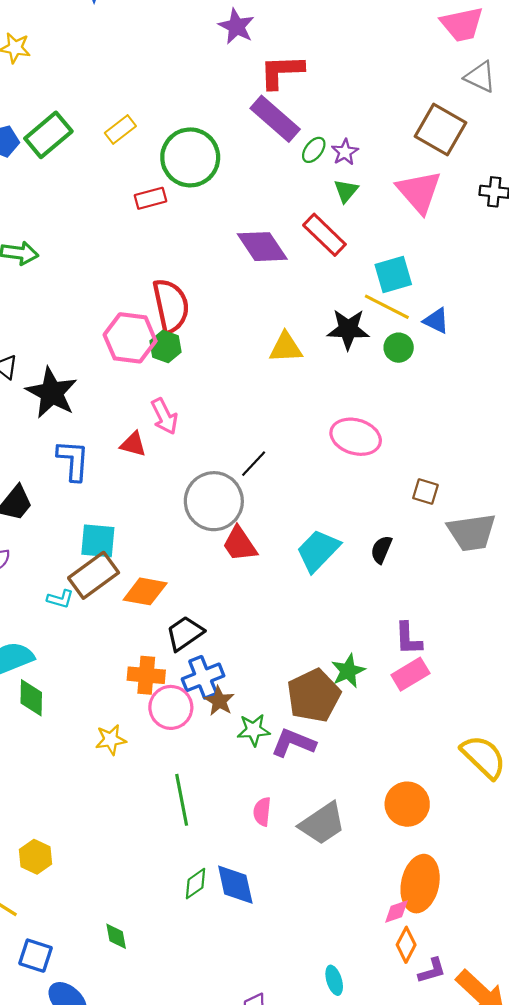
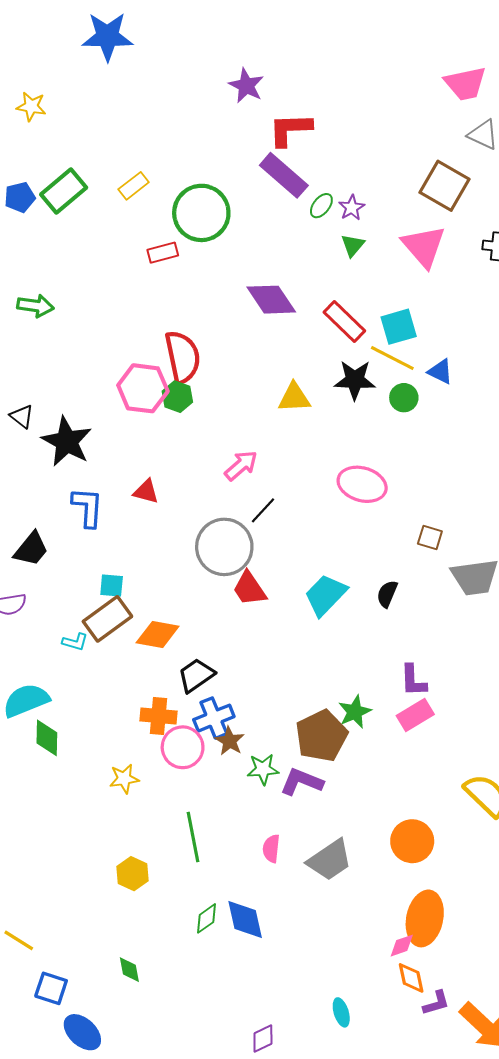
red rectangle: (324, 235) -> (344, 321), moved
pink arrow: (164, 416) -> (241, 465), moved, turned -104
cyan square: (98, 541) -> (112, 586), size x0.7
yellow hexagon: (36, 857) -> (132, 874), moved
orange diamond: (406, 945) -> (411, 978), turned -40

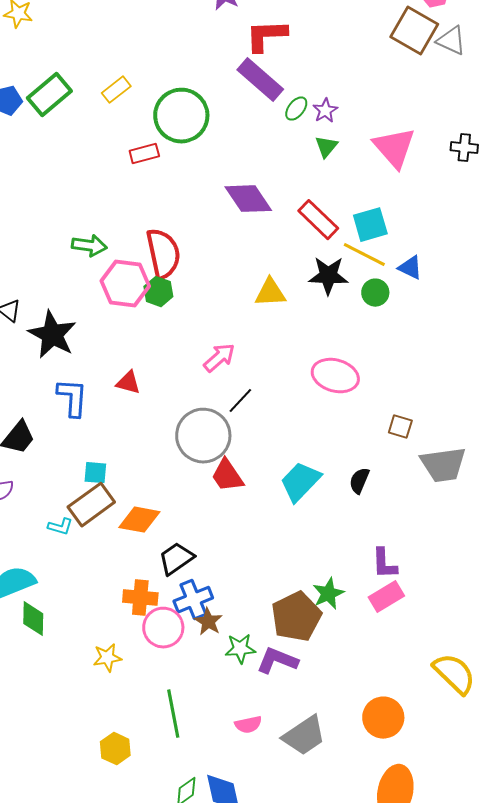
brown square: (445, 186) -> (414, 31), moved
green arrow: (35, 306) -> (89, 246), moved
pink semicircle: (271, 849) -> (248, 725), turned -108

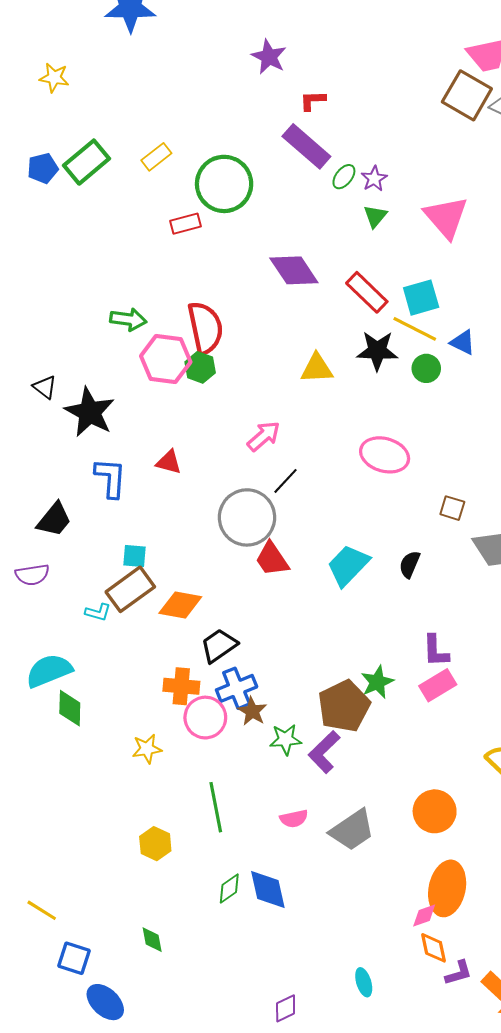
red L-shape: (266, 36) -> (313, 101), size x0.6
purple L-shape: (277, 661) -> (324, 752), turned -66

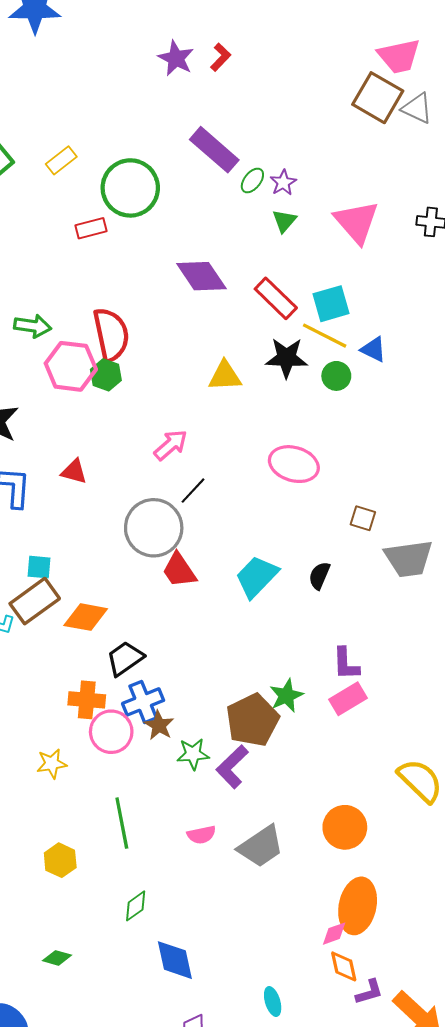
red L-shape: (313, 101) -> (221, 57), moved, turned 136
blue diamond: (268, 889) -> (175, 960), moved
green diamond: (152, 940) -> (57, 958), turned -64

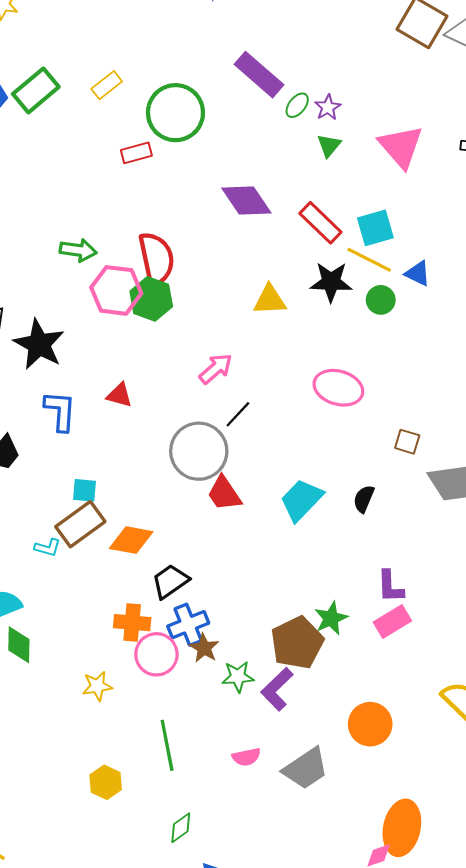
green hexagon: (106, 375) -> (151, 299), size x1.4
orange circle: (345, 827) -> (370, 724), moved

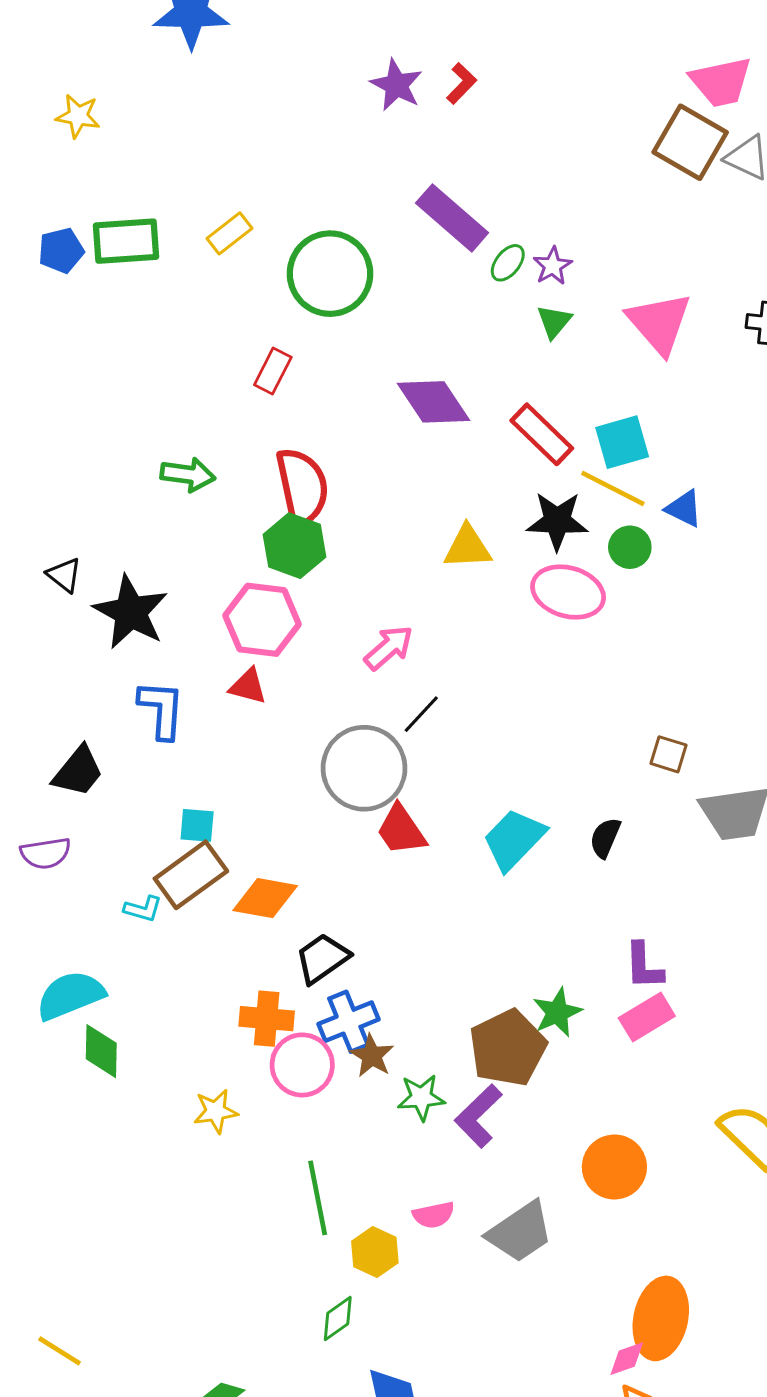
green rectangle: (36, 90) -> (126, 241), turned 36
red rectangle: (136, 153) -> (273, 371), moved, turned -48
pink hexagon: (116, 290) -> (262, 620), moved
pink ellipse: (338, 388) -> (568, 592), moved
yellow hexagon: (106, 782) -> (375, 1252), moved

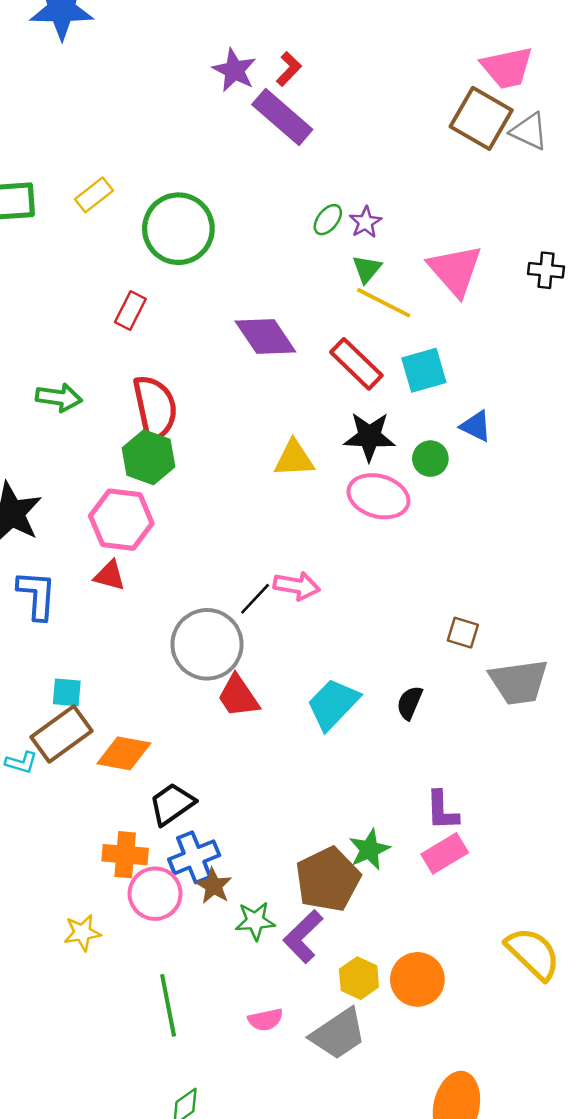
purple rectangle: (452, 218) -> (282, 117), moved
yellow line: (613, 488) -> (384, 303), moved
pink arrow: (389, 648) -> (297, 586), moved, turned 51
yellow hexagon: (375, 1252) -> (359, 978), moved

